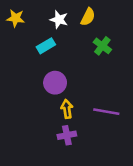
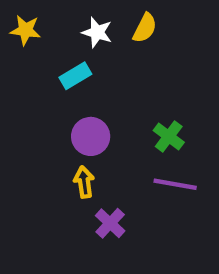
green cross: (102, 46) -> (169, 136), moved
yellow arrow: (67, 109) -> (84, 182), moved
purple cross: (67, 135) -> (110, 223), turned -36

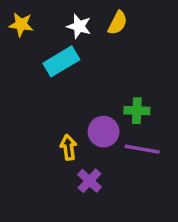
cyan rectangle: (75, 76) -> (61, 61), size x1.4
purple circle: (91, 136) -> (104, 132), moved
green cross: (169, 136) -> (137, 111), turned -35

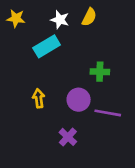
green cross: (137, 111) -> (100, 72), moved
yellow arrow: (68, 147) -> (39, 98), moved

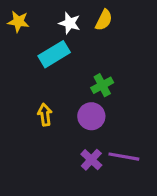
green cross: (100, 72) -> (102, 85), moved, turned -30
purple line: (108, 113) -> (124, 157), moved
purple cross: (68, 137) -> (91, 160), moved

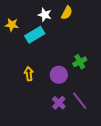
yellow star: (18, 22) -> (12, 25), moved
green cross: (102, 85) -> (80, 62), moved
purple line: (124, 157) -> (80, 101), turned 42

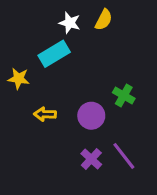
yellow star: (12, 25) -> (19, 79), moved
green cross: (80, 62) -> (124, 96), turned -32
yellow arrow: (29, 74) -> (45, 114), turned -80

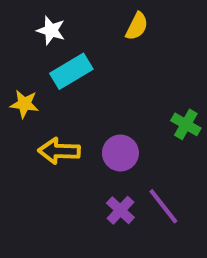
white star: (70, 23) -> (51, 30), moved
green cross: (124, 96) -> (186, 124), moved
yellow arrow: (45, 114) -> (59, 151), size x1.4

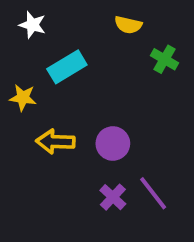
yellow semicircle: (137, 26) -> (128, 25), turned 76
white star: (51, 30) -> (32, 25), moved
green cross: (186, 124) -> (165, 59), moved

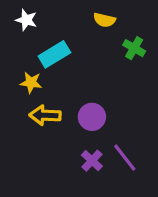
yellow star: (23, 98) -> (31, 82), moved

